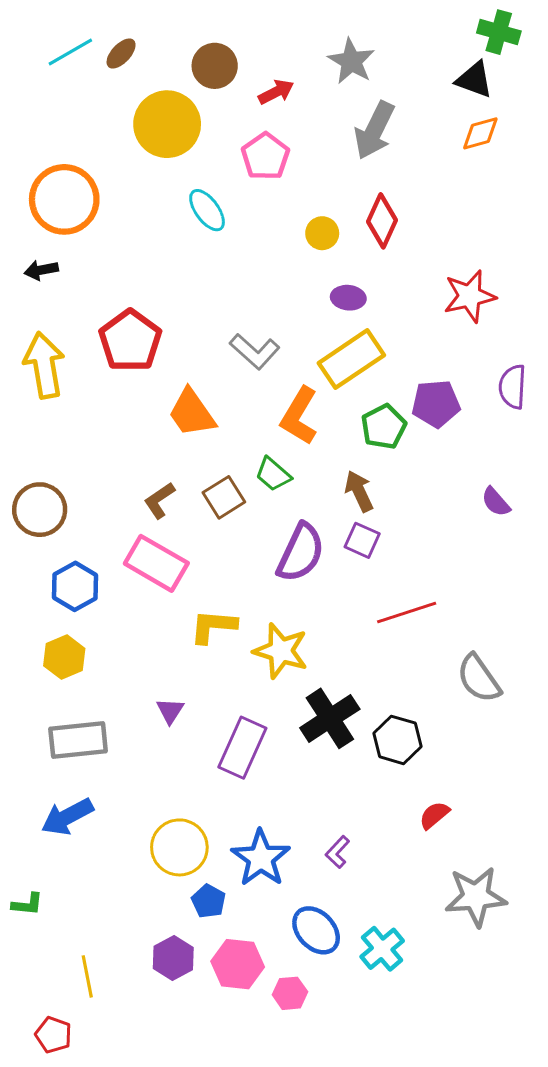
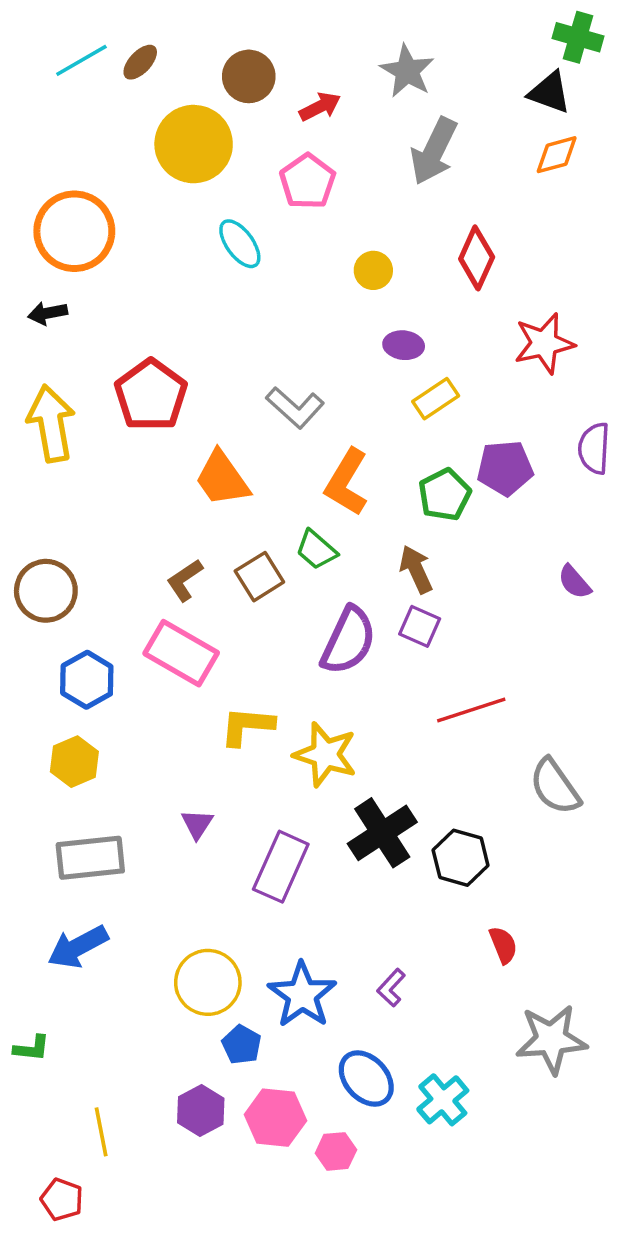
red diamond: (382, 221) -> (477, 258), moved
yellow rectangle: (351, 359) -> (436, 399), moved, size x0.6
red semicircle: (434, 815) -> (503, 945), turned 108

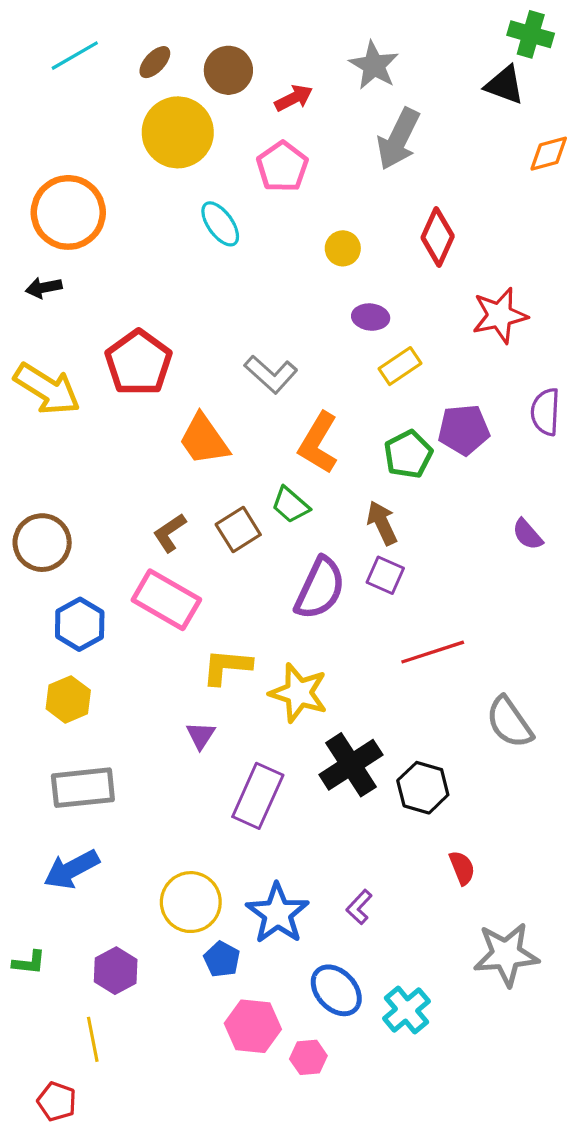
brown ellipse: (140, 62) -> (155, 62), moved
orange diamond: (557, 155) -> (549, 154), moved
yellow arrow: (51, 423) -> (47, 389), turned 132
purple triangle: (197, 824) -> (201, 735), moved
purple hexagon: (201, 1111) -> (116, 971), moved

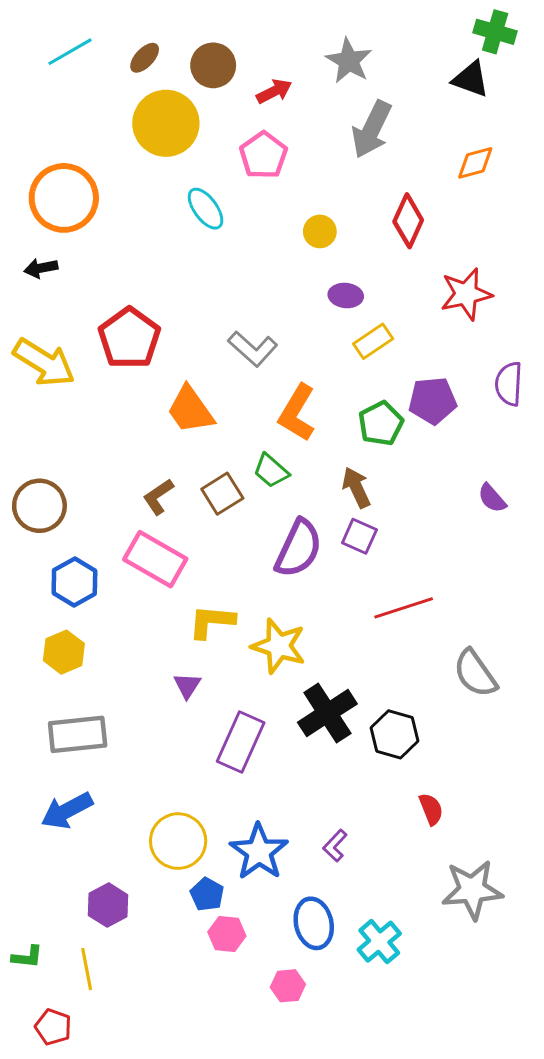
orange diamond: (549, 154) -> (475, 163), moved
green L-shape: (29, 963) -> (27, 957), moved
blue ellipse: (336, 990) -> (314, 923), turned 30
pink hexagon: (253, 1026) -> (227, 934), moved, size x0.7

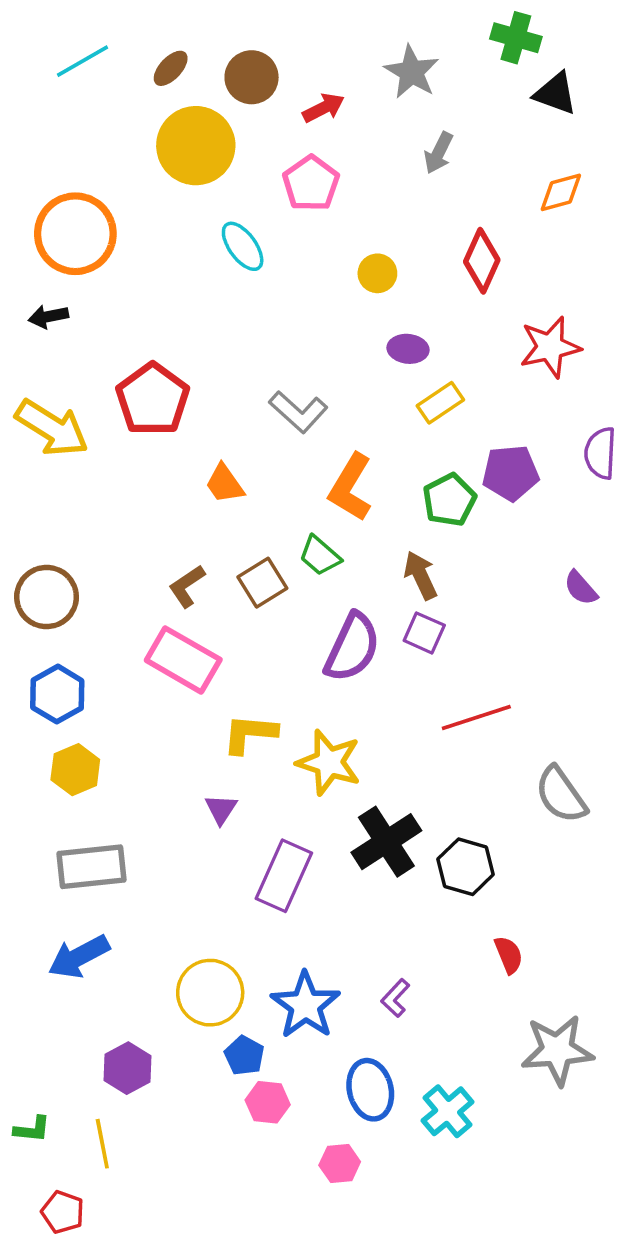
green cross: (495, 32) -> (516, 38), moved
gray arrow: (372, 129) -> (439, 153), size x0.6
orange trapezoid: (190, 410) -> (225, 484), size x0.7
blue hexagon: (74, 582) -> (57, 694), moved

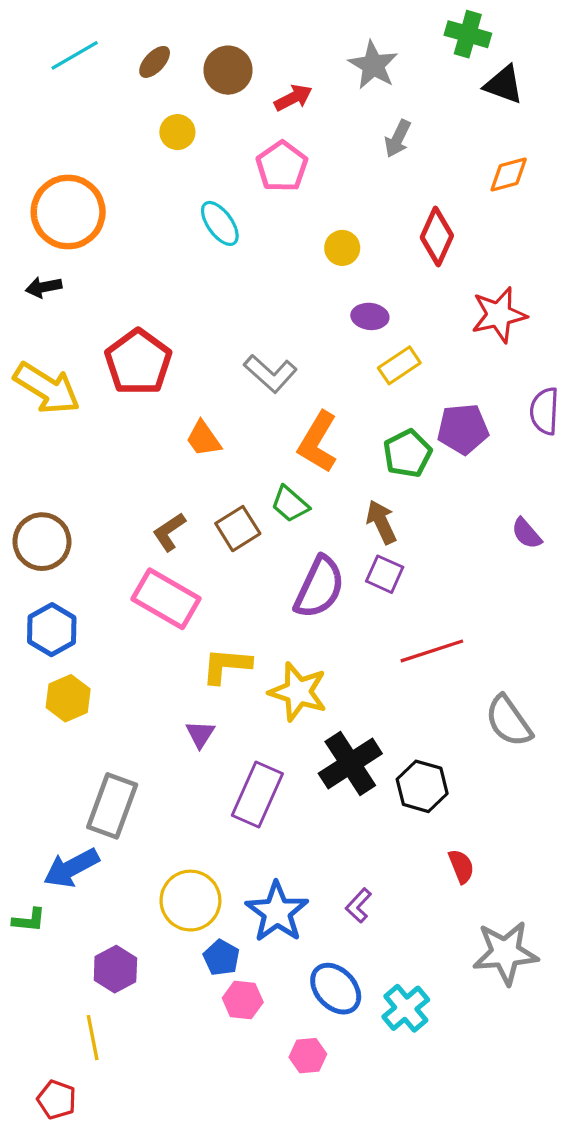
yellow circle: (196, 146) -> (177, 132), size x0.5
gray rectangle: (92, 867) -> (112, 806), moved, turned -64
blue ellipse: (370, 1090) -> (336, 989), turned -30
green L-shape: (32, 1129) -> (29, 920), moved

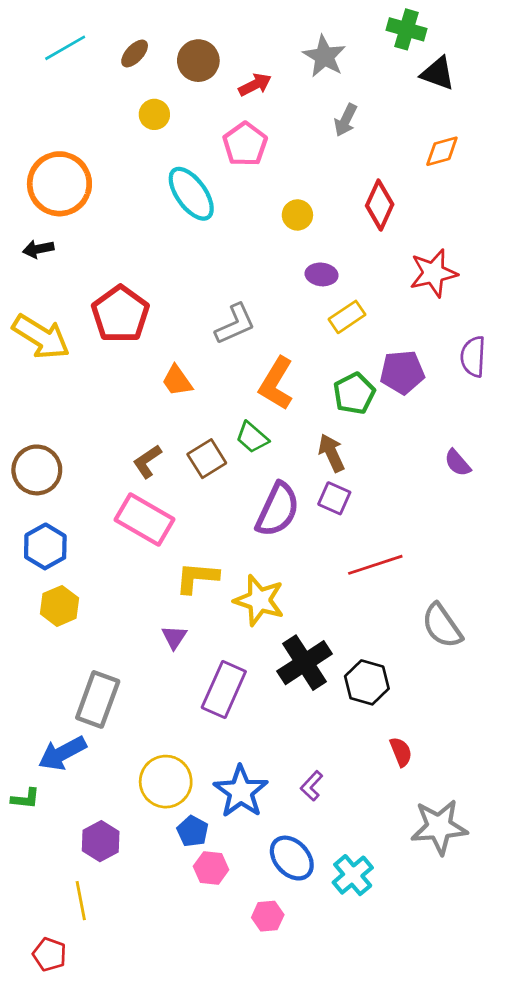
cyan ellipse: (220, 223) -> (191, 194), size x1.4
gray L-shape: (270, 374) -> (235, 324), turned -66

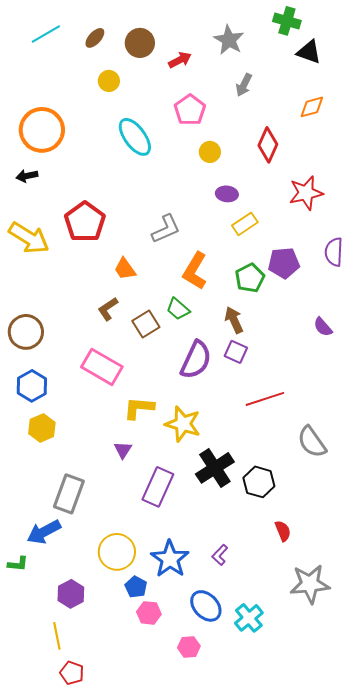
pink pentagon: (245, 144) -> (190, 110), moved
brown L-shape: (147, 461) -> (108, 309), moved
red pentagon: (50, 954) -> (72, 673), moved

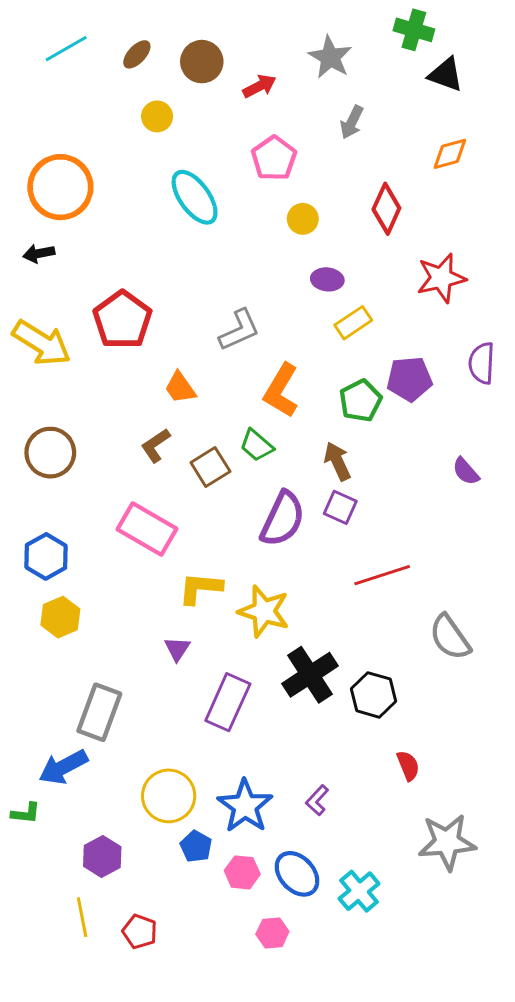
brown circle: (26, 332) -> (50, 453), moved
pink hexagon: (149, 613) -> (242, 872), moved
red pentagon: (72, 673) -> (140, 932), moved

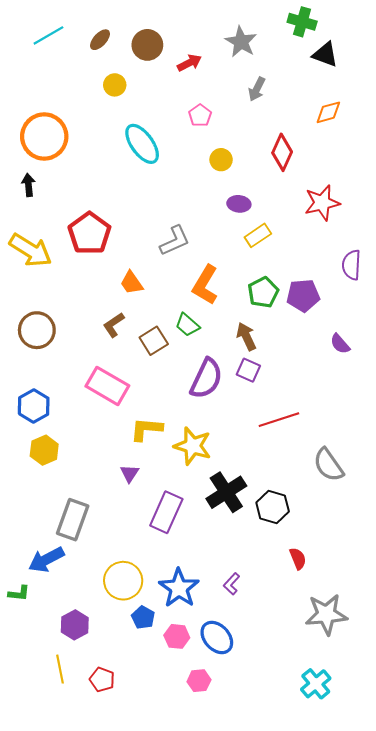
pink pentagon: (274, 158) -> (200, 115), size x0.7
black arrow: (39, 253) -> (28, 185), turned 95
purple pentagon: (410, 379) -> (303, 295), moved
cyan cross: (359, 891) -> (316, 684), moved

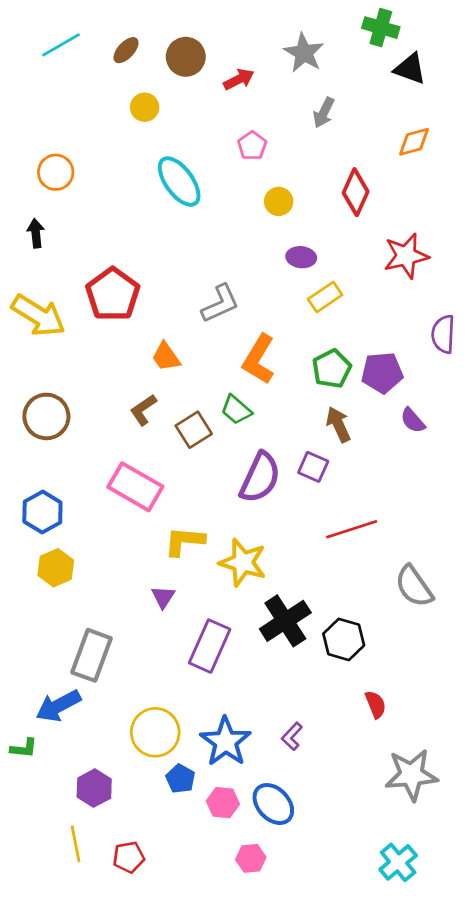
orange circle: (44, 137) -> (56, 172), size x0.6
brown arrow: (246, 336) -> (338, 424), moved
purple semicircle: (340, 344) -> (413, 420), moved
red pentagon: (102, 680) -> (129, 857), turned -30

